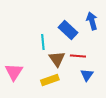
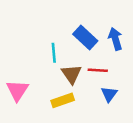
blue arrow: (92, 21) -> (115, 39), moved

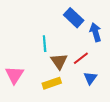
blue rectangle: (85, 38) -> (74, 18), moved
red line: (98, 70) -> (81, 58), turned -42

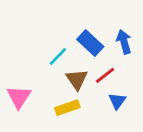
blue rectangle: (74, 18) -> (90, 43), moved
cyan line: (45, 44) -> (58, 57), turned 49

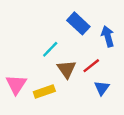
blue rectangle: (90, 43) -> (78, 23), moved
yellow rectangle: (67, 108) -> (44, 92), moved

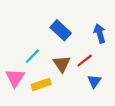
blue rectangle: (78, 23) -> (61, 30), moved
cyan line: (50, 49) -> (32, 56), moved

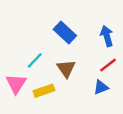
red line: (85, 61) -> (108, 65), moved
blue triangle: (94, 81) -> (101, 87), turned 32

